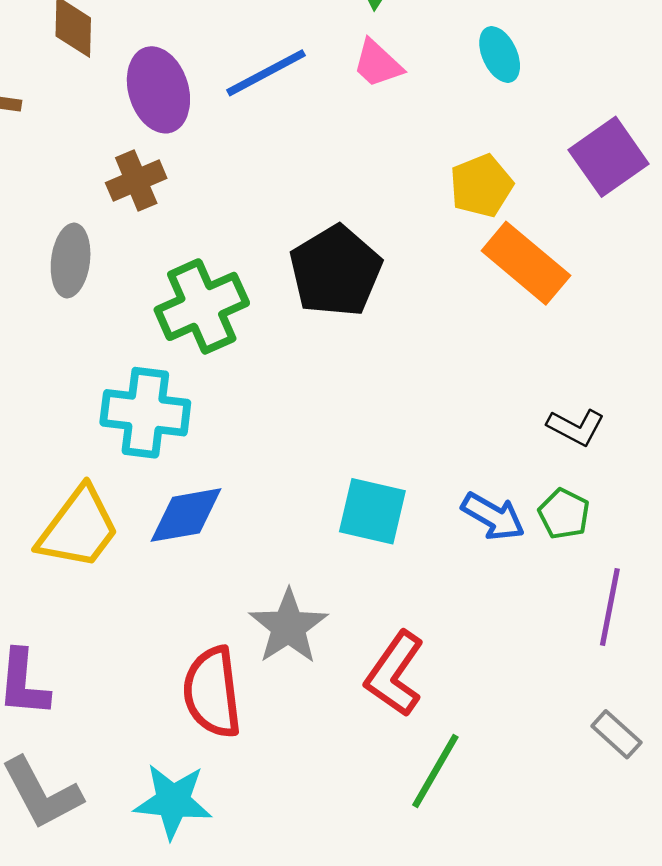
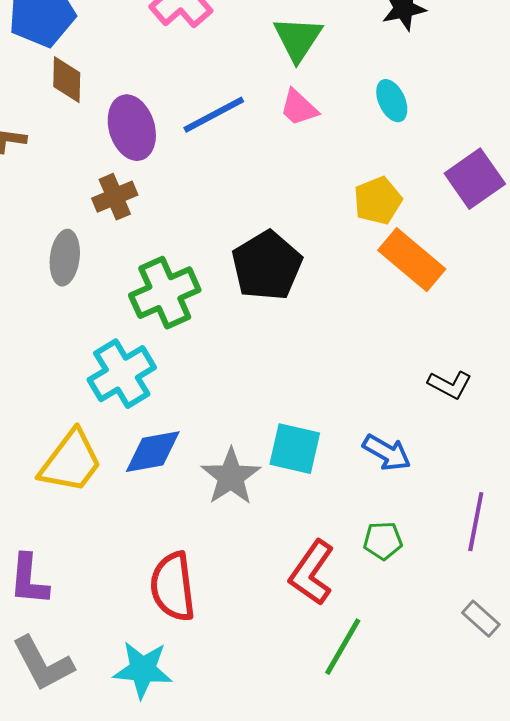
cyan cross: (145, 413) -> (122, 374), turned -38
green pentagon: (564, 514) -> (383, 541), moved, turned -30
gray star: (288, 627) -> (231, 477), moved

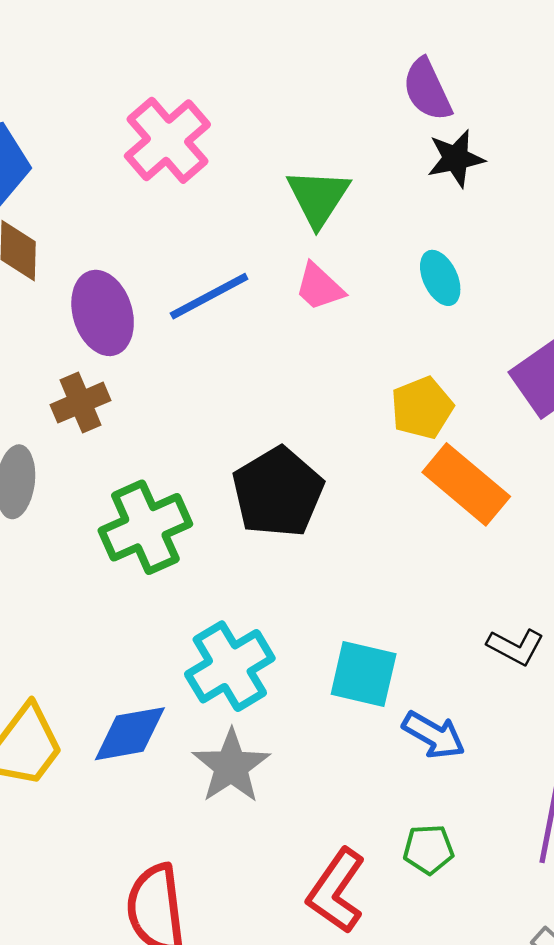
cyan cross: (122, 374) -> (230, 666), moved
cyan square: (295, 449) -> (364, 674), moved

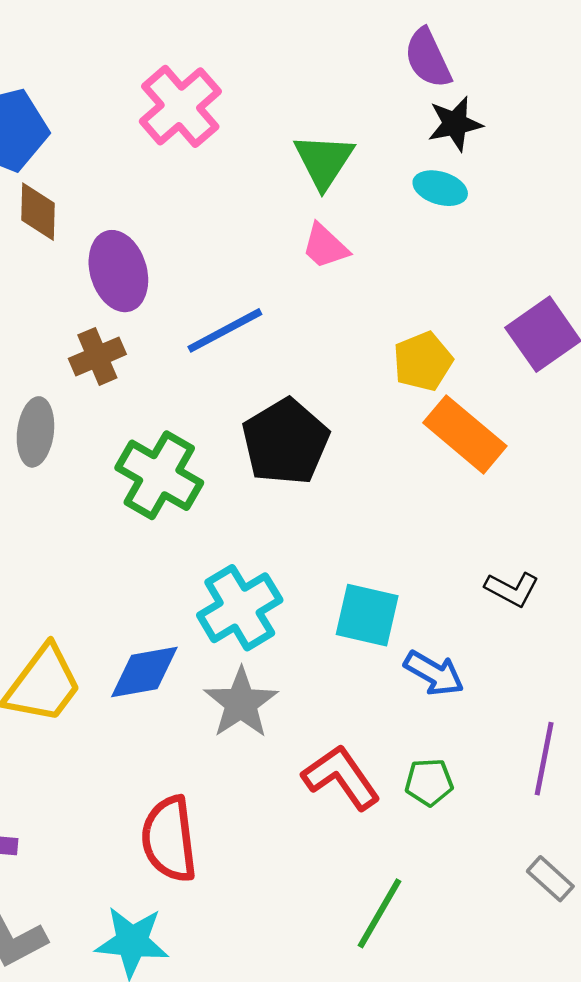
cyan ellipse: (440, 278) -> (440, 188), moved, turned -48
blue line: (209, 296) -> (225, 330), moved
green cross: (145, 527) -> (159, 475), turned -36
red L-shape: (336, 891) -> (341, 777), moved, turned 110

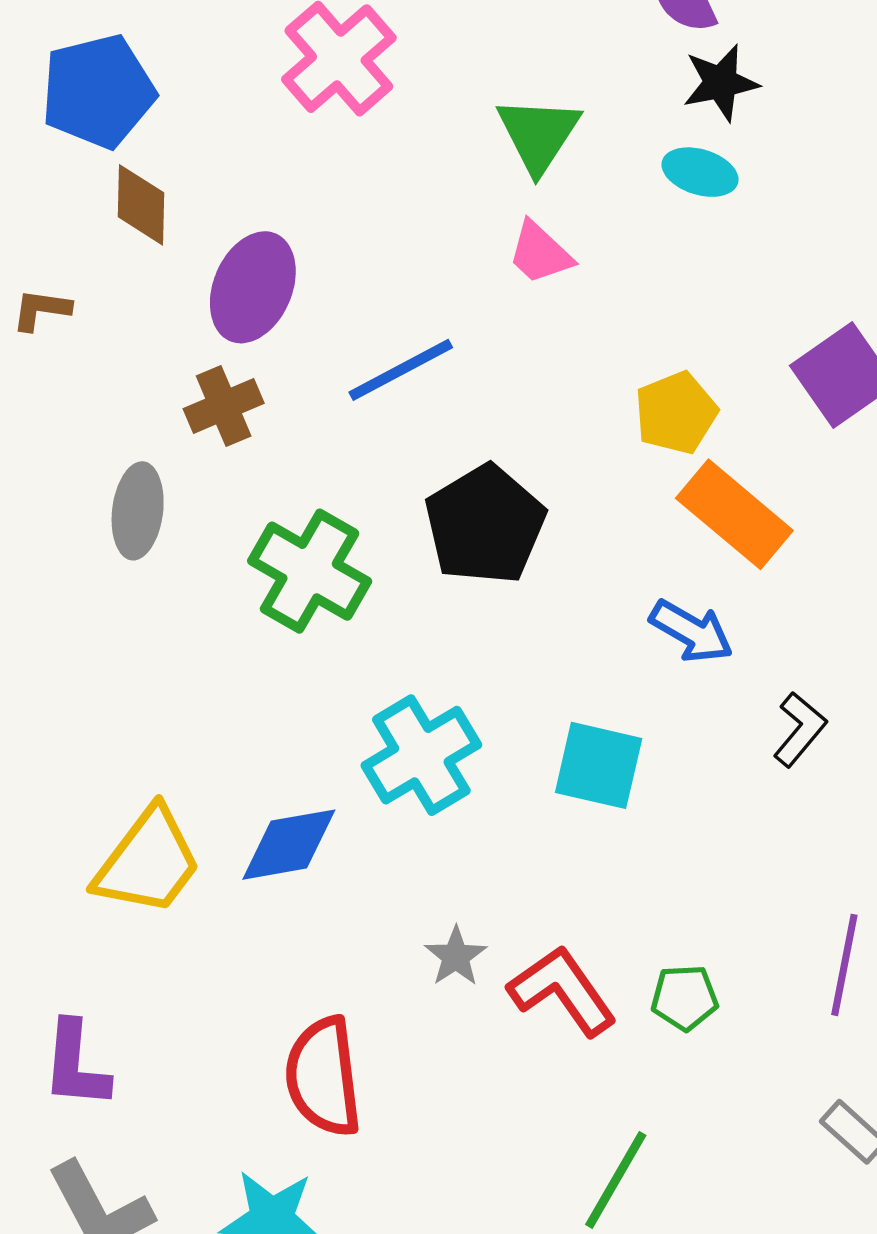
purple ellipse: (118, 271) -> (253, 287), turned 40
black L-shape: (512, 589) -> (800, 729), turned -78
blue arrow: (434, 673) -> (691, 631), moved
gray star: (241, 703) -> (456, 956), moved, size x0.6

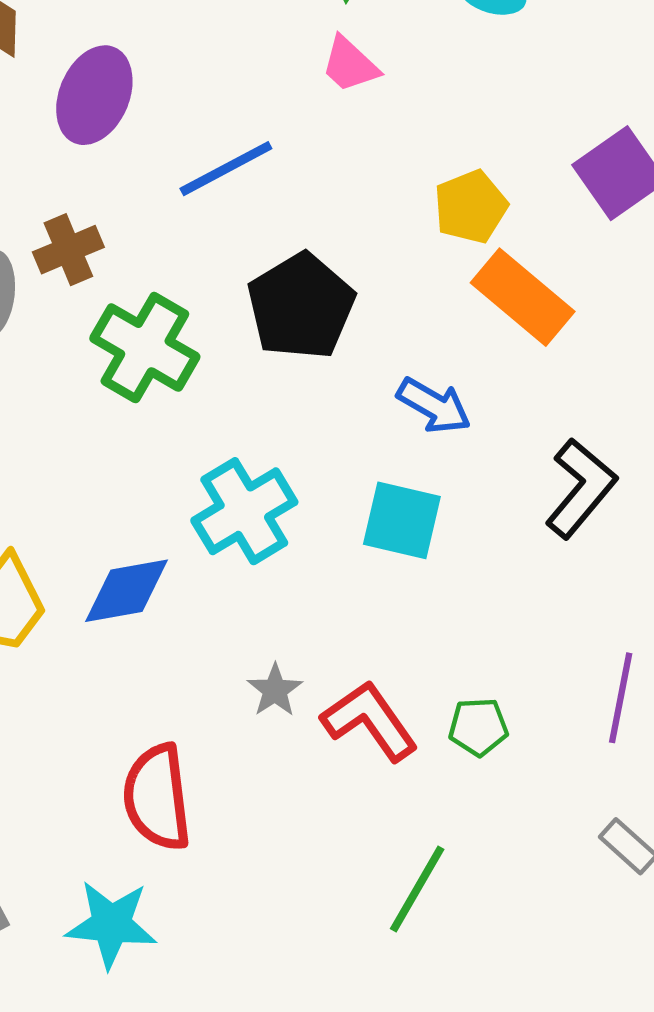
brown cross: (224, 406) -> (68, 250), moved
blue arrow: (691, 631) -> (434, 406), moved
black L-shape: (800, 729) -> (581, 488), size x1.5

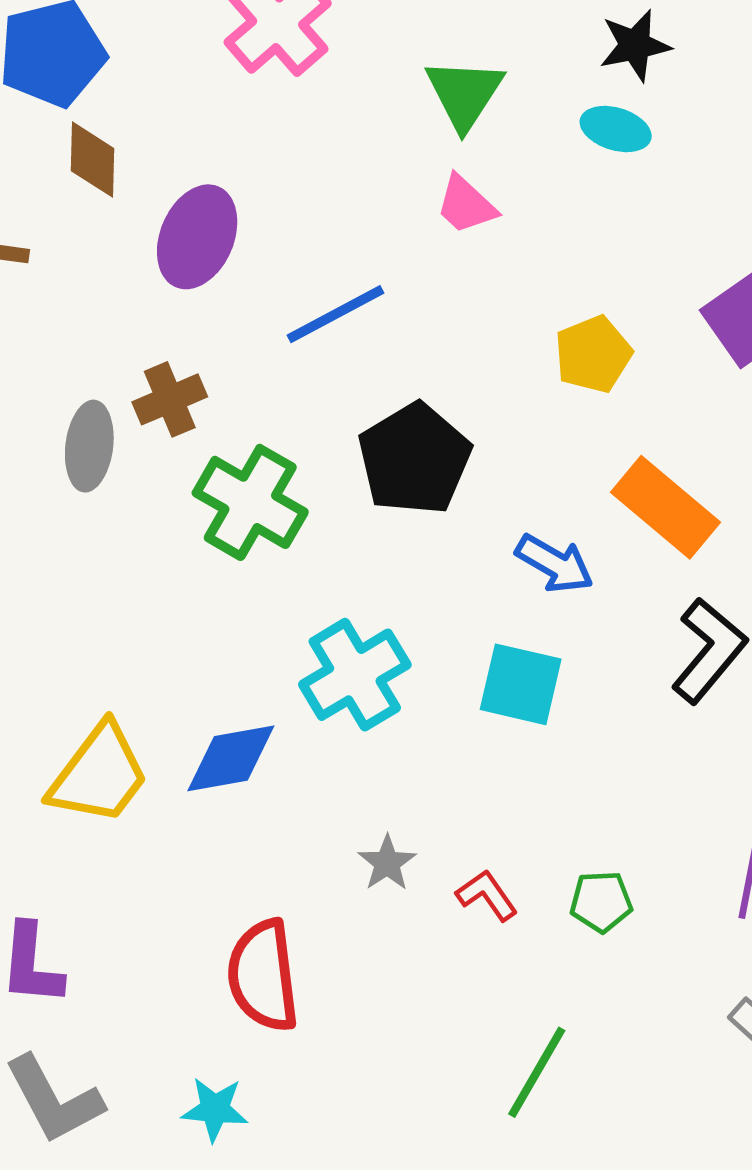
orange rectangle: (523, 297) -> (666, 507), moved
red L-shape: (370, 721) -> (487, 895), size x0.6
cyan star: (111, 924) -> (215, 1109), size x0.7

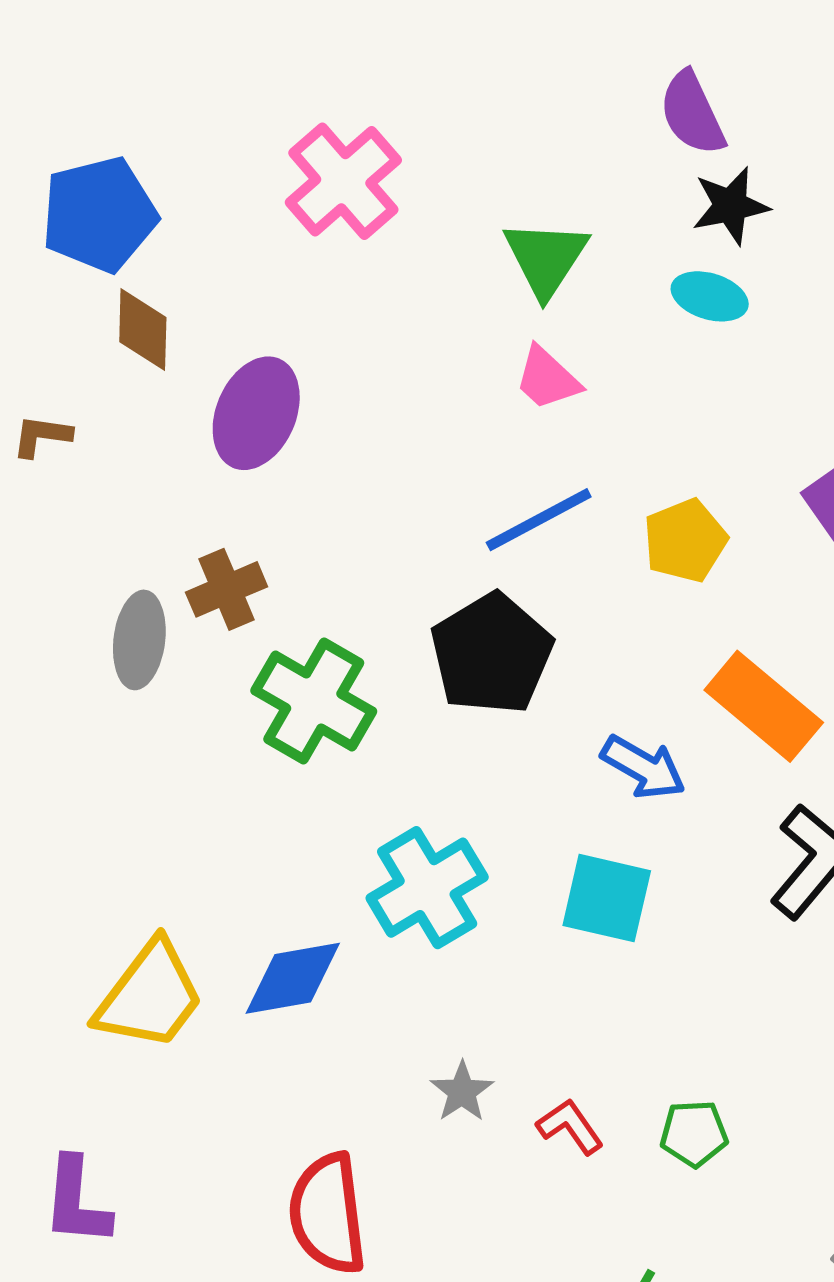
blue line: (336, 314) -> (539, 520), moved

